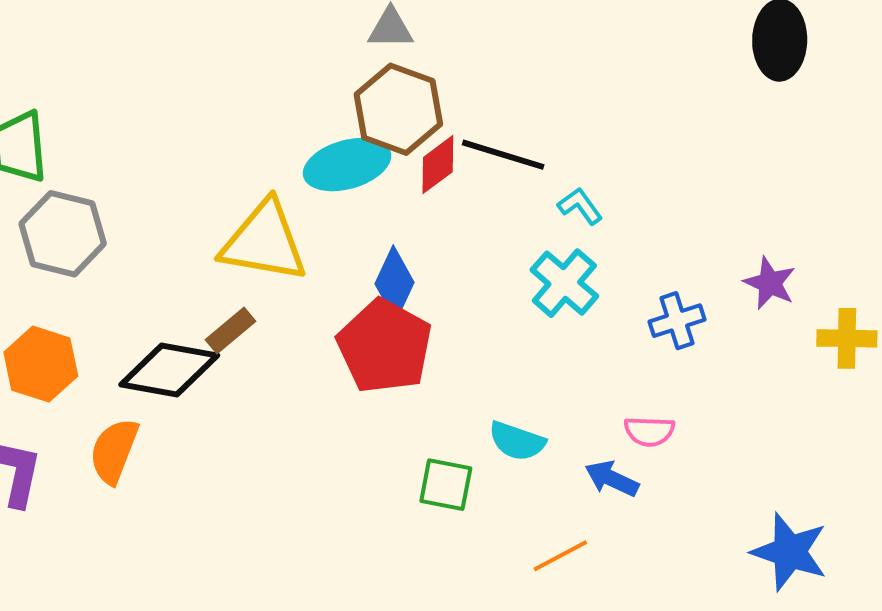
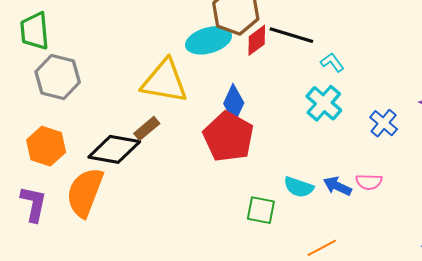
blue cross: (677, 321) -> (384, 123), turned -32
orange semicircle: (114, 451) -> (85, 192), size x1.4
blue arrow: (612, 479) -> (337, 186), moved

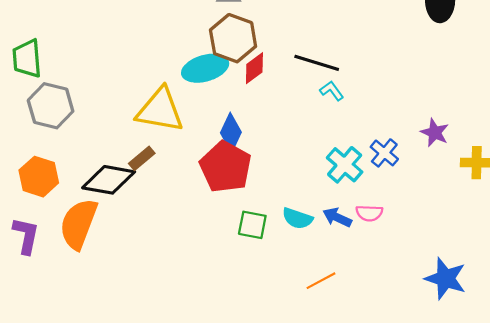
black line: (291, 35) -> (317, 63), moved
cyan cross: (324, 103) -> (345, 165), moved
green square: (261, 210) -> (252, 225), moved

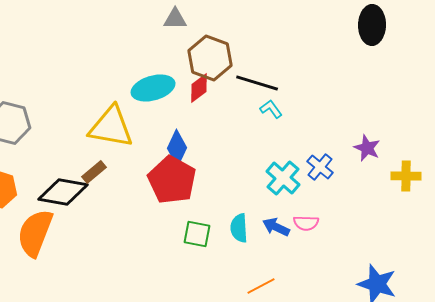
brown hexagon: (233, 38) -> (210, 58), moved
cyan semicircle: (297, 218) -> (239, 228), turned 68

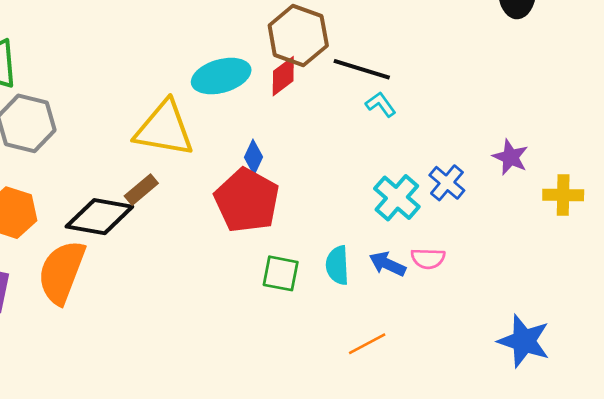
blue diamond: (177, 148) -> (254, 157), size x0.7

